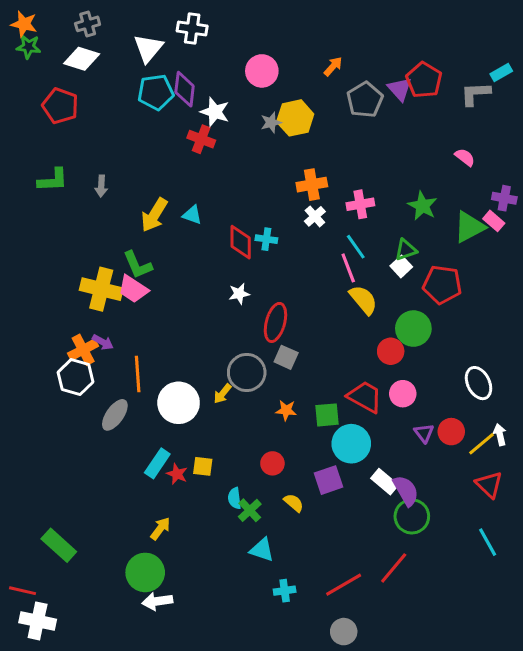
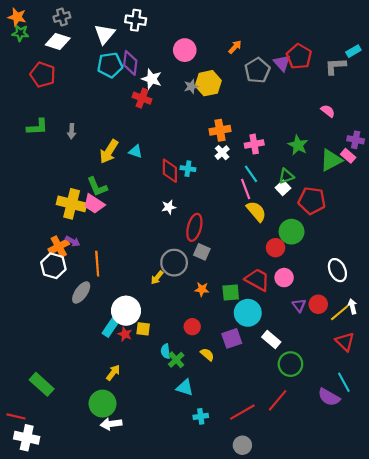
white circle: (179, 403) -> (126, 311), moved
purple semicircle: (406, 491) -> (329, 397), moved, turned 150

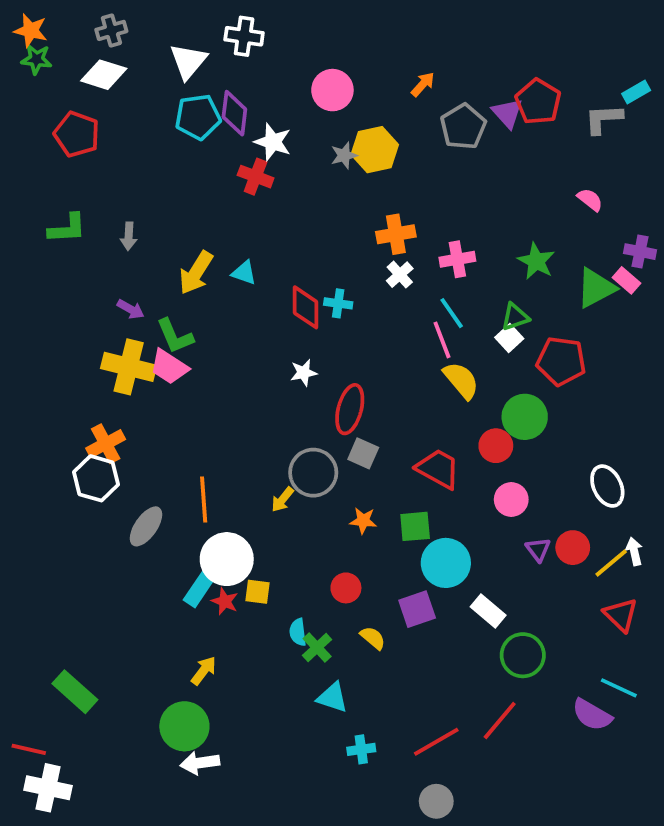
purple arrow: (73, 241) -> (131, 309), moved
orange line: (97, 264) -> (204, 499), moved
red trapezoid: (257, 280) -> (438, 469), moved
cyan line: (344, 382) -> (619, 688), turned -36

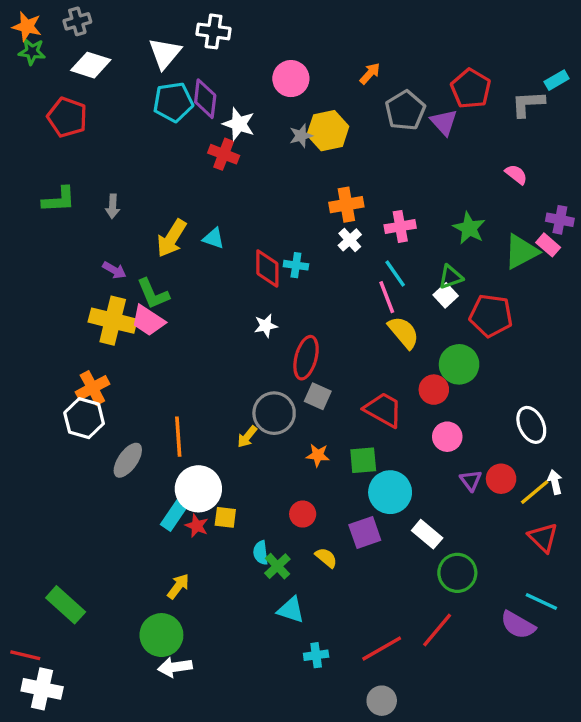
gray cross: (111, 30) -> (77, 21), moved
purple triangle: (507, 113) -> (444, 122), moved

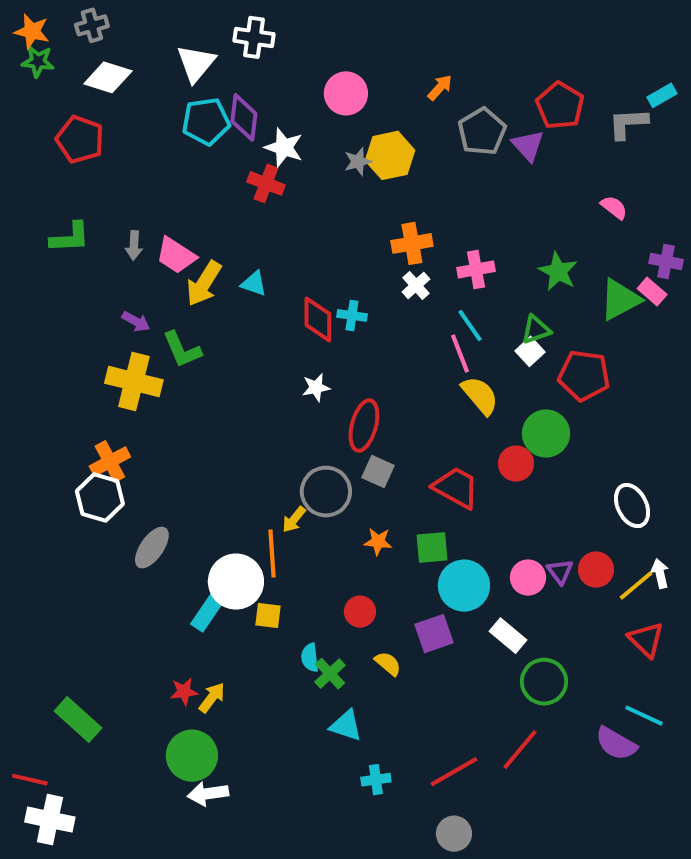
pink trapezoid: (148, 321) -> (176, 255), moved
orange line: (178, 437) -> (272, 554), moved
pink circle: (447, 437) -> (528, 578), moved
red star: (197, 526) -> (184, 692), moved, turned -30

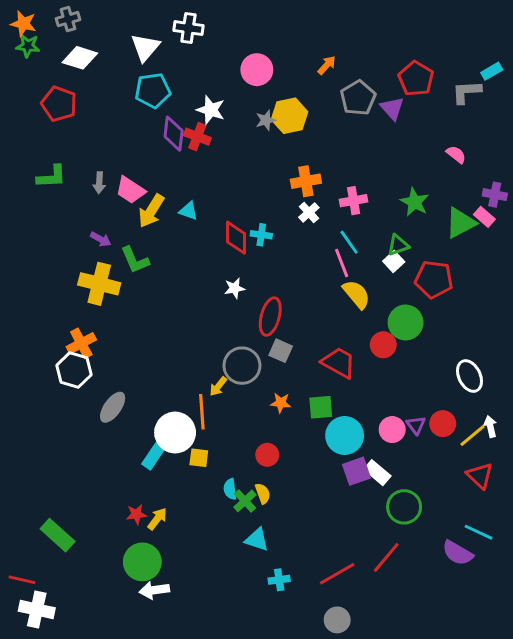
purple diamond: (244, 117) -> (174, 134), moved
purple square: (434, 634) -> (356, 471), moved
yellow semicircle: (388, 664) -> (263, 493), moved, turned 30

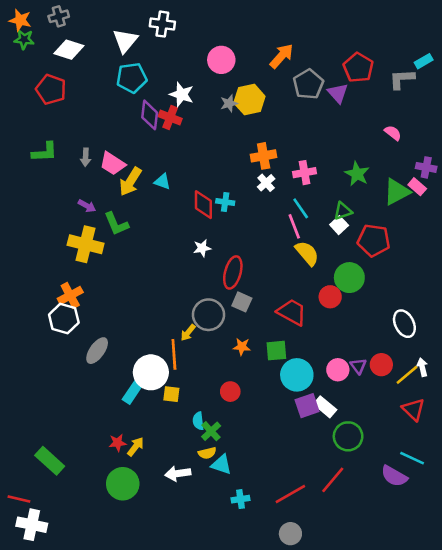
orange arrow: (327, 65) -> (281, 56), size x1.5
yellow semicircle: (263, 493) -> (207, 453), moved, turned 96
white arrow: (154, 590) -> (178, 473), moved

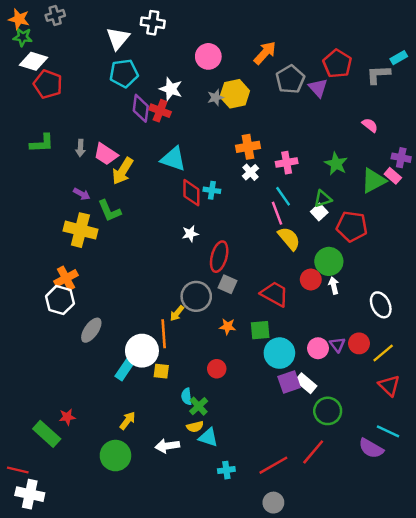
white diamond: (69, 50) -> (33, 61), moved
cyan triangle: (162, 182) -> (173, 159), moved, size x1.6
white arrow: (422, 367) -> (334, 286), moved
red star: (118, 443) -> (67, 417), moved

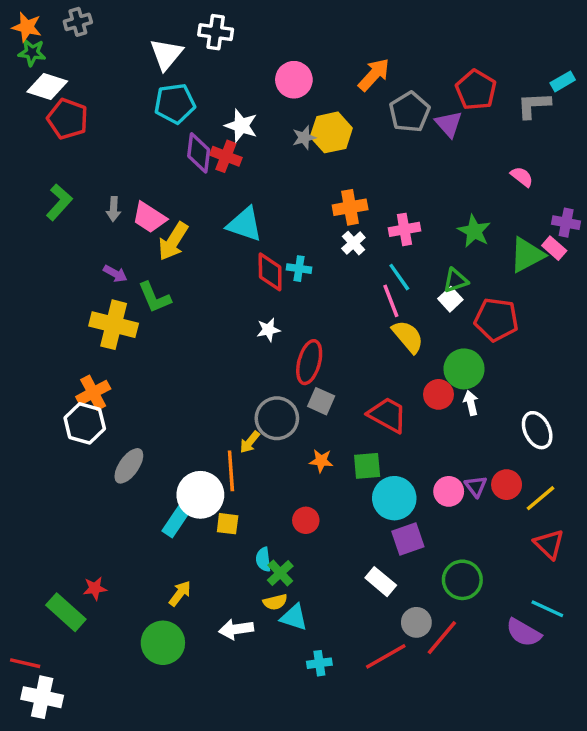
green L-shape: (42, 143) -> (59, 202), turned -45
white rectangle: (306, 383) -> (381, 582), moved
gray circle: (273, 503) -> (416, 622), moved

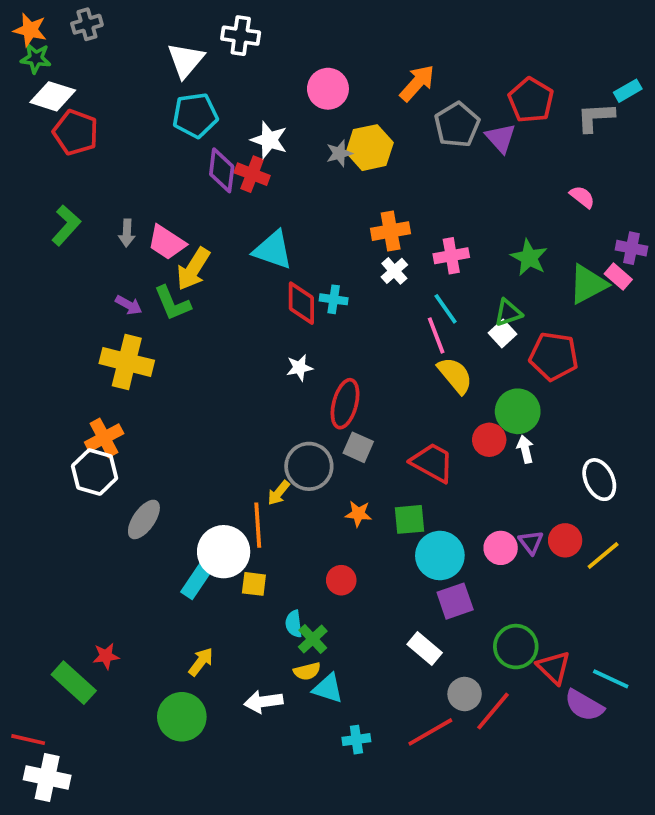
green L-shape: (154, 297) -> (172, 303), moved
red triangle: (549, 544) -> (554, 667), moved

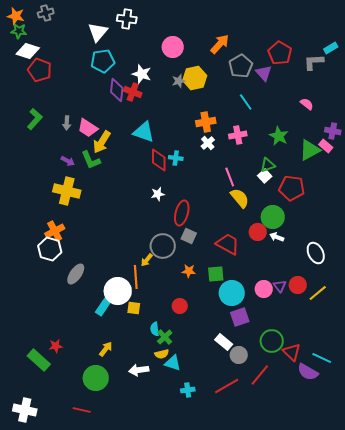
cyan line: (446, 309) -> (246, 102), moved
white arrow: (525, 449) -> (277, 237), turned -56
gray circle: (465, 694) -> (239, 355), moved
red line: (28, 740) -> (82, 410), moved

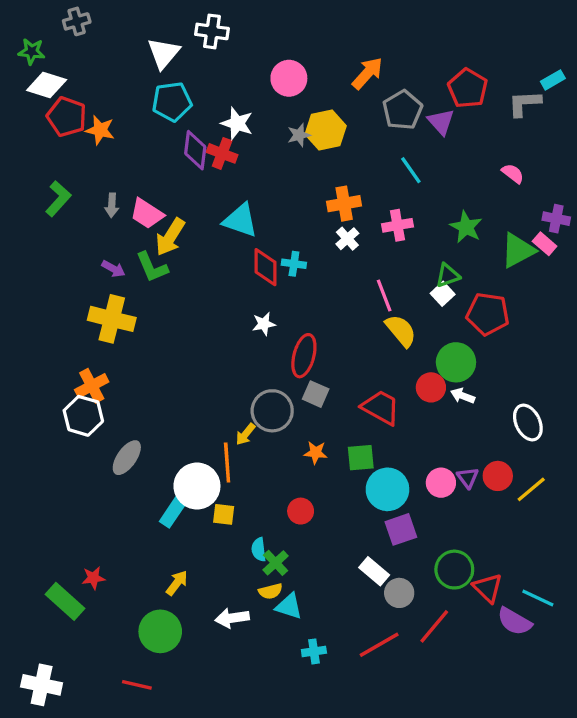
orange star: (16, 16) -> (100, 130), moved

